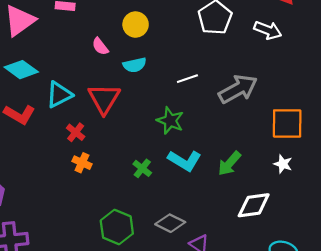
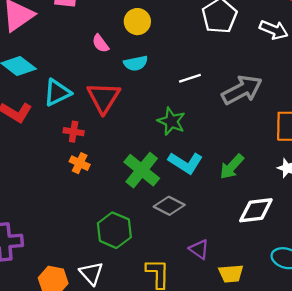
red cross: (76, 132) -> (74, 132), turned -30
green cross: (142, 168) -> (142, 170), size x1.8
gray diamond: (170, 223) -> (169, 206), moved

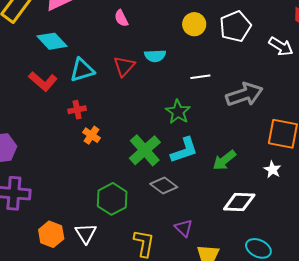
yellow circle: (137, 22) -> (194, 24), moved
pink semicircle: (100, 43) -> (121, 18), moved
red triangle: (103, 97) -> (124, 66), moved, size x0.7
red cross: (74, 132) -> (77, 110), moved, turned -30
cyan L-shape: (185, 163) -> (184, 150), turned -60

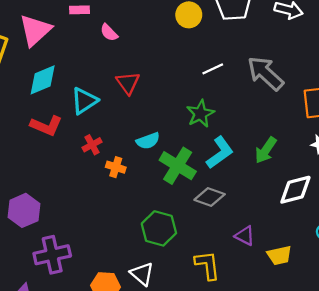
cyan diamond: (52, 41) -> (43, 80), turned -52
cyan semicircle: (155, 56) -> (148, 141), moved
gray arrow: (244, 95) -> (265, 73), turned -102
green star: (178, 112) -> (200, 114), turned 30

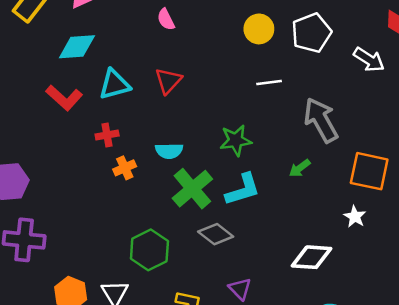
white line: (213, 69) -> (269, 83), moved
green arrow: (266, 150) -> (300, 168), moved, size x0.7
orange cross: (116, 167) -> (125, 168), turned 30

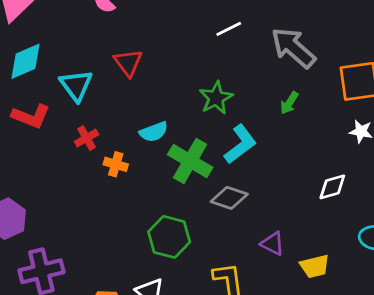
cyan triangle: (114, 84) -> (76, 85), turned -32
orange cross: (125, 168) -> (116, 164), turned -30
white diamond: (312, 257) -> (332, 187), size x0.7

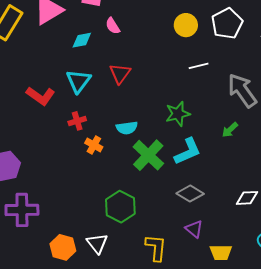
cyan diamond: (26, 61) -> (82, 40), moved, size x0.7
gray diamond: (229, 198) -> (190, 194), moved

